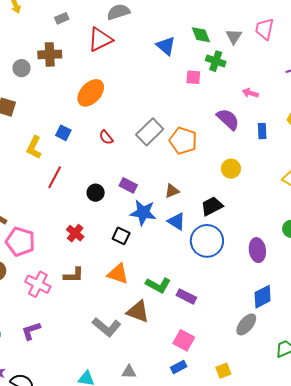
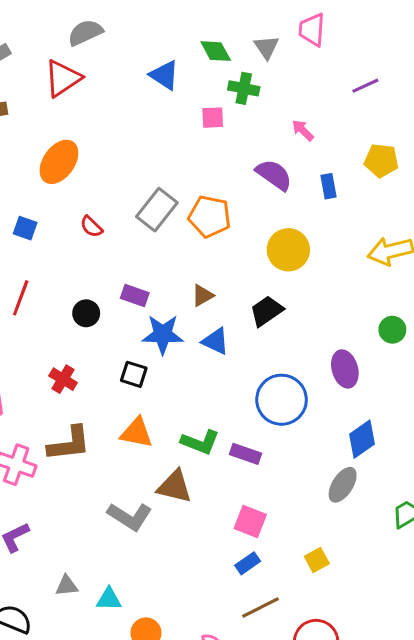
pink arrow: (250, 93) -> (303, 130), turned 35
yellow circle: (231, 169) -> (288, 250), size x1.4
blue circle: (207, 241) -> (282, 400), moved
brown L-shape: (74, 275) -> (69, 444), size x1.4
gray triangle: (129, 372) -> (67, 586), moved

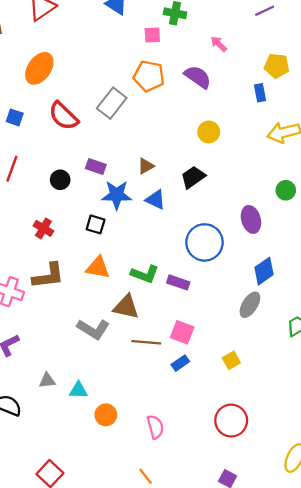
blue rectangle: (329, 186) -> (260, 93), moved
orange pentagon: (210, 216) -> (149, 76), moved
red semicircle: (91, 227) -> (64, 116), size x1.8
yellow circle: (288, 250) -> (209, 132), size x0.7
brown line: (260, 607) -> (146, 342), moved, turned 32

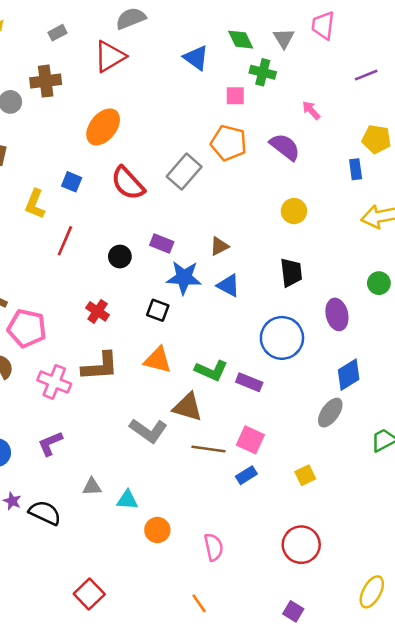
black trapezoid: (193, 177) -> (291, 273), moved, turned 115

